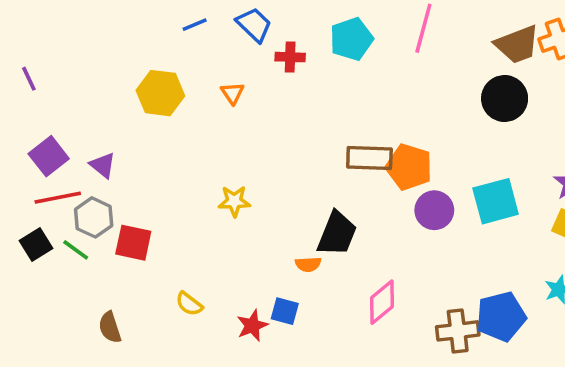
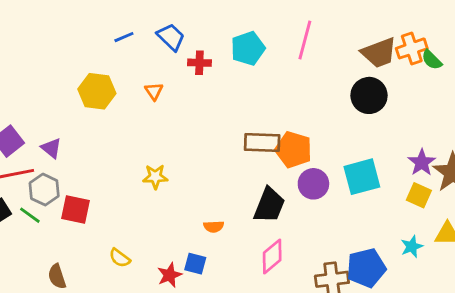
black trapezoid: (337, 234) -> (269, 205), moved

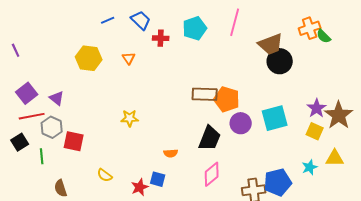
brown trapezoid: (379, 53) -> (271, 44), moved
green line: (30, 215) -> (42, 156), moved, turned 49

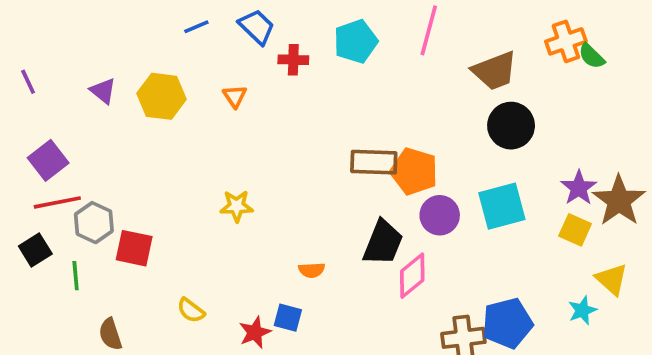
black circle: (280, 61) -> (511, 126), moved
purple triangle: (57, 98) -> (103, 91), moved
yellow triangle: (335, 158) -> (612, 279), turned 42
cyan star: (310, 167) -> (582, 310), moved
pink diamond: (212, 174) -> (412, 276), moved

